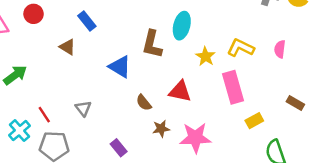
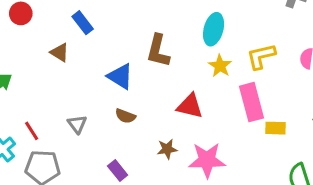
cyan ellipse: (182, 26) -> (214, 29), moved
yellow L-shape: (241, 48) -> (261, 56), turned -40
brown semicircle: (144, 103) -> (125, 116), moved, turned -30
yellow rectangle: (254, 121) -> (275, 128), moved, turned 30

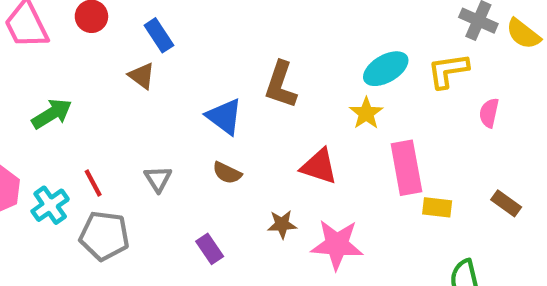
blue rectangle: (83, 23) -> (159, 35), moved
cyan ellipse: (214, 29) -> (386, 69), moved, turned 40
yellow L-shape: (261, 56) -> (448, 71), moved

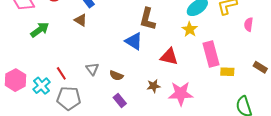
green arrow: (52, 114) -> (40, 30), moved
blue triangle: (224, 117) -> (134, 41), moved
brown semicircle: (227, 173) -> (116, 76), moved

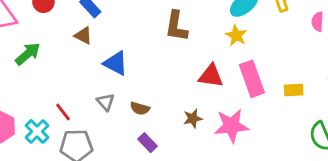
blue triangle: (134, 41) -> (116, 63), moved
pink rectangle: (211, 54) -> (252, 79), moved

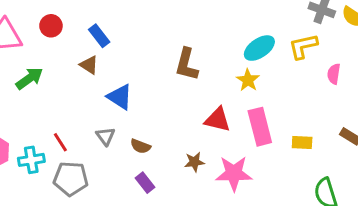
cyan cross: (37, 131) -> (31, 160), turned 30

